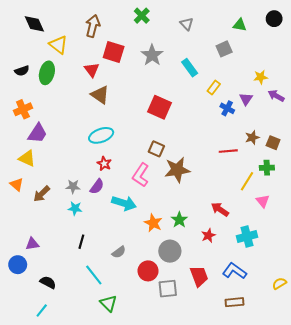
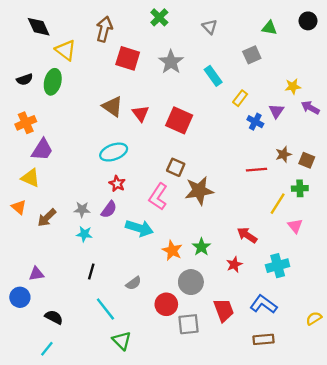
red triangle: (92, 70) -> (141, 113), moved

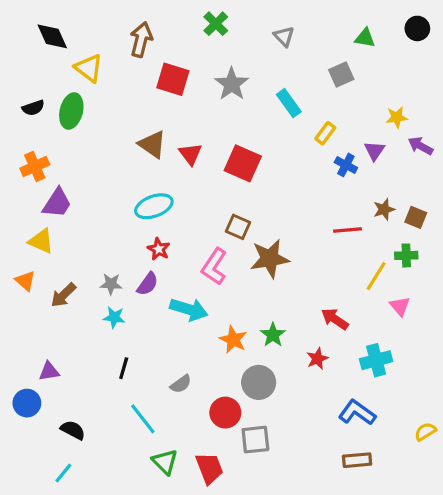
red trapezoid: (224, 310) -> (209, 468), moved

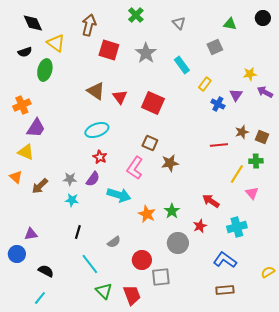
black semicircle: (33, 108) -> (25, 52), moved
brown star: (270, 259) -> (170, 163), size x0.7
gray circle: (259, 382) -> (178, 243), moved

